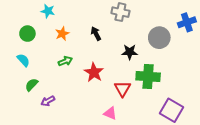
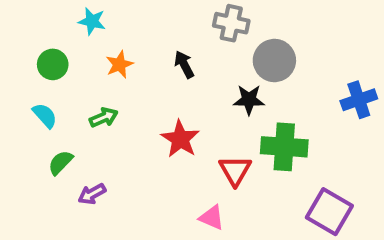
blue cross: (187, 22) -> (359, 100), moved
gray circle: (159, 38) -> (274, 61), moved
green arrow: (65, 61) -> (104, 117), moved

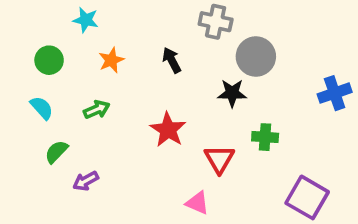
green cross: (284, 147) -> (265, 137), size x0.6

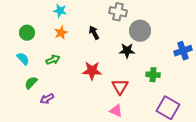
cyan star: (86, 20) -> (60, 11), moved
red star: (168, 130) -> (92, 71), turned -30
green cross: (265, 137) -> (153, 75), moved
pink triangle: (197, 203) -> (116, 111), moved

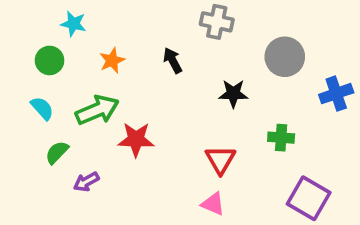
cyan star: (60, 11) -> (73, 24), moved
gray circle: (140, 31) -> (285, 57), moved
green arrow: (53, 60) -> (97, 110), size x1.6
red star: (92, 71) -> (136, 139), moved

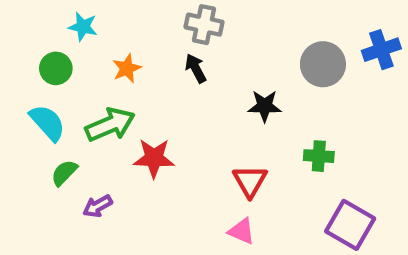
gray cross: (217, 22) -> (204, 25), moved
blue cross: (336, 94) -> (381, 50), moved
cyan semicircle: (42, 108) -> (47, 123), size x1.4

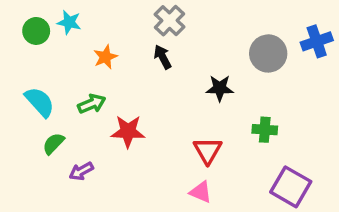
gray cross: (204, 25) -> (170, 21), turned 32
green circle: (56, 68) -> (36, 31), moved
green arrow: (110, 125) -> (92, 104), size x0.7

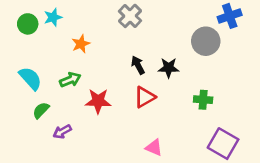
cyan star: (69, 22) -> (53, 17), turned -30
blue cross: (317, 41) -> (230, 16), moved
black arrow: (163, 57) -> (138, 65), moved
red triangle: (208, 150) -> (145, 97), moved, turned 30

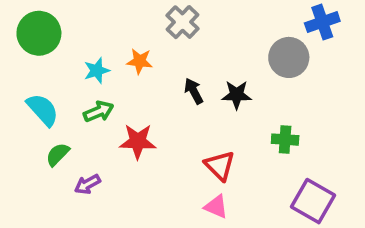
cyan star: (53, 17) -> (97, 71), moved
green circle: (28, 24) -> (39, 33), size x1.5
orange star: (81, 44) -> (140, 61), moved, turned 30
red triangle: (145, 97) -> (220, 166), moved, turned -45

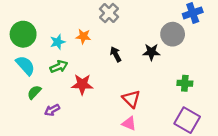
green circle: (39, 33) -> (23, 34), moved
black star: (237, 95) -> (151, 52), moved
green cross: (285, 140) -> (185, 83), moved

